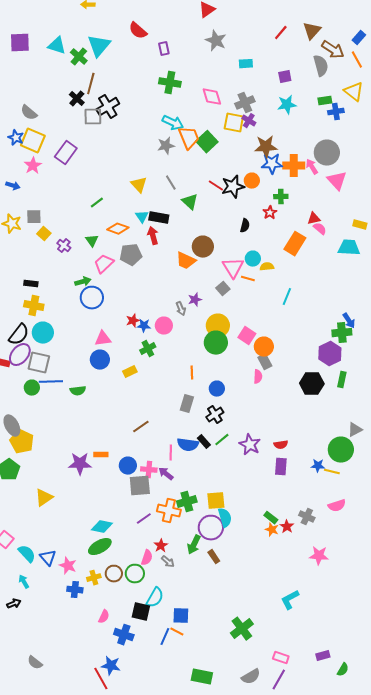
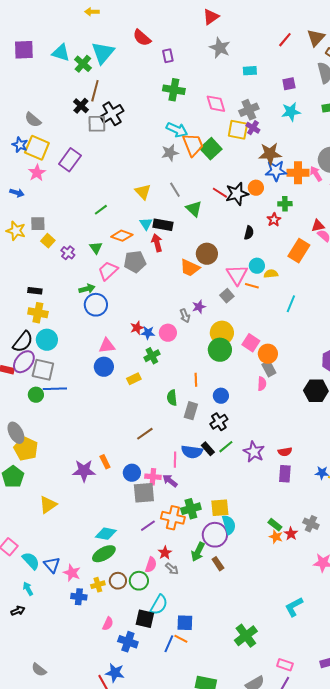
green semicircle: (78, 391) -> (172, 398), moved, turned 91
orange rectangle: (101, 455) -> (105, 462), turned 64

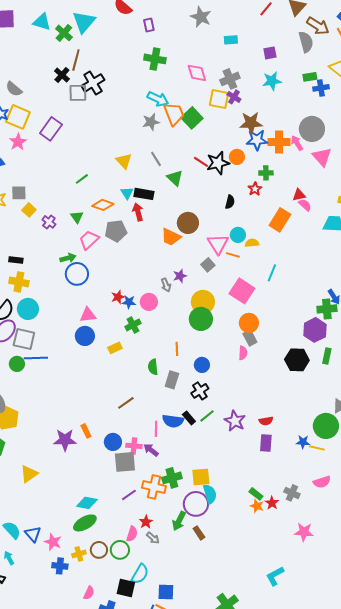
pink square: (251, 343) -> (242, 291), moved, size x1.4

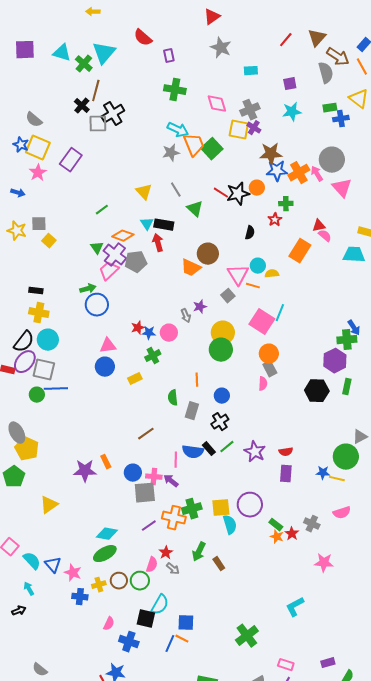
orange cross: (279, 142) -> (299, 173), turned -30
purple cross: (49, 222) -> (115, 255), moved, size x1.6
cyan line: (272, 273) -> (280, 313), moved
purple circle: (196, 504) -> (250, 505), moved

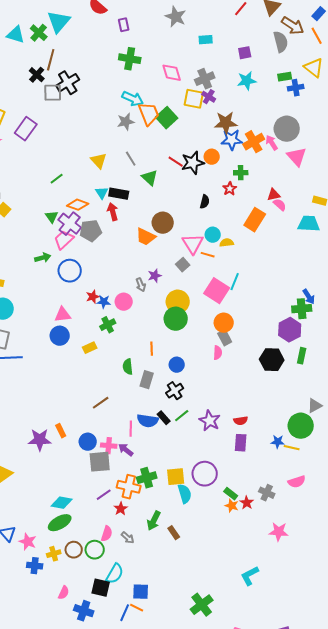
cyan triangle: (62, 53) -> (16, 35), moved
blue circle: (97, 305) -> (70, 271), moved
red star: (166, 553) -> (121, 509), moved

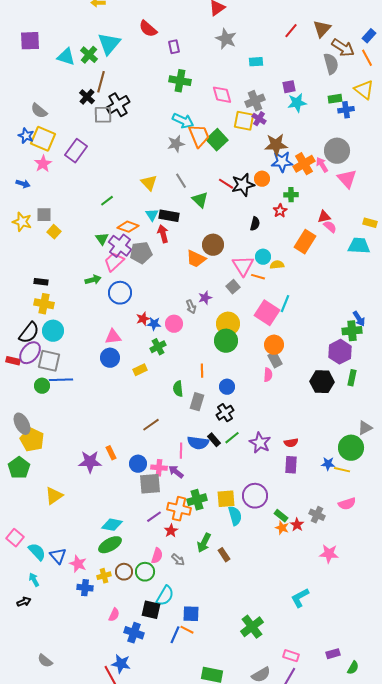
purple square: (245, 53) -> (289, 87), moved

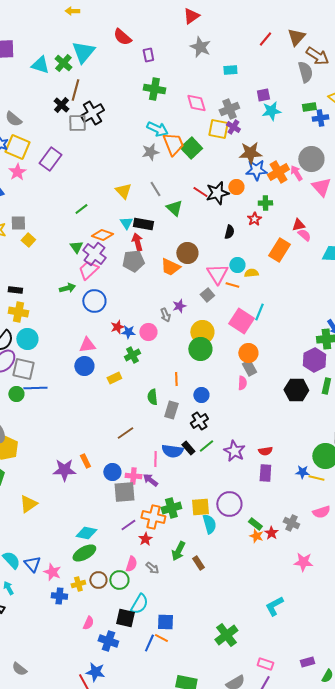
gray pentagon: (141, 253) -> (133, 261), moved

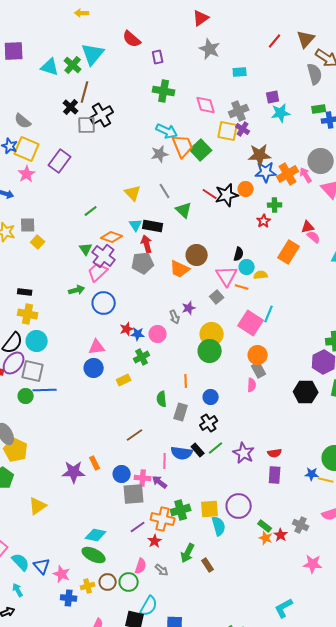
black semicircle: (229, 232) -> (239, 254), moved
green ellipse: (84, 553) -> (94, 555), turned 55

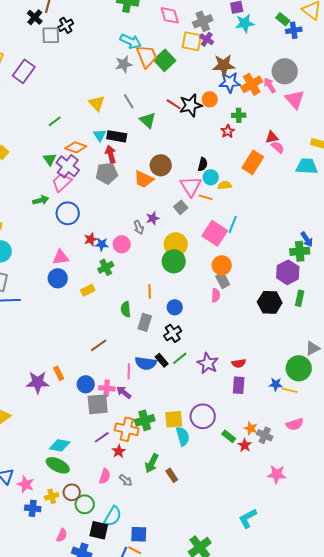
green rectangle: (319, 109) -> (283, 19), turned 48
black cross: (102, 115) -> (66, 25), size x0.7
orange star: (266, 538) -> (251, 428), moved
green circle: (129, 582) -> (85, 504), moved

